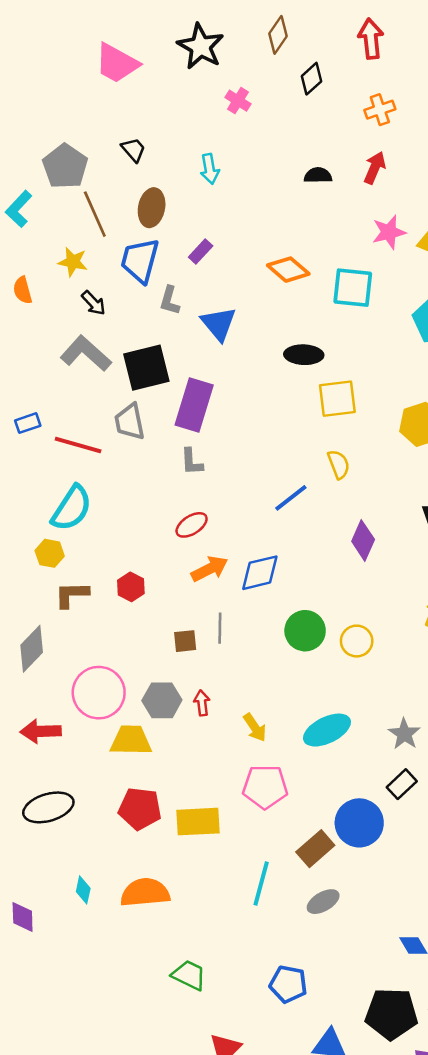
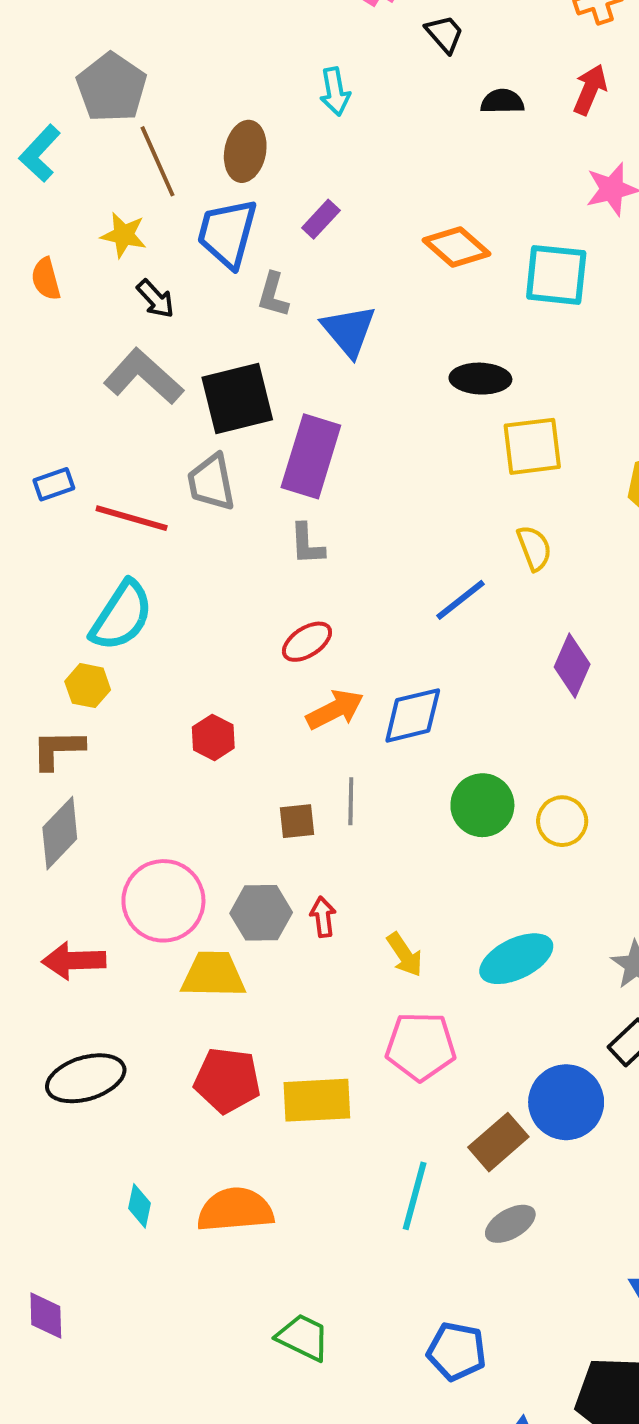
black trapezoid: (134, 150) -> (445, 34), moved
brown L-shape: (72, 595) -> (58, 749), moved
purple diamond: (23, 917) -> (46, 1315), moved

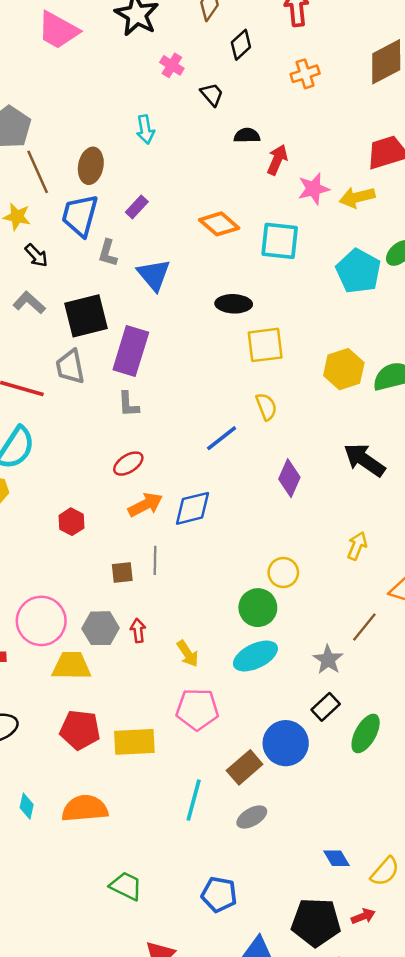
red arrow: (590, 90) -> (277, 160), moved
gray L-shape: (144, 377) -> (29, 303), size x0.7
green circle: (482, 805) -> (258, 608), moved

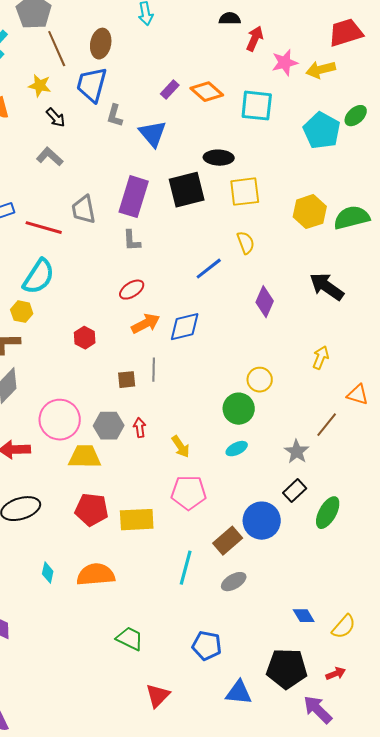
purple rectangle: (137, 207) -> (170, 90), moved
black square: (86, 316) -> (187, 190), moved
cyan ellipse: (255, 656) -> (237, 449), size x0.6
red arrow: (363, 916) -> (336, 674), moved

